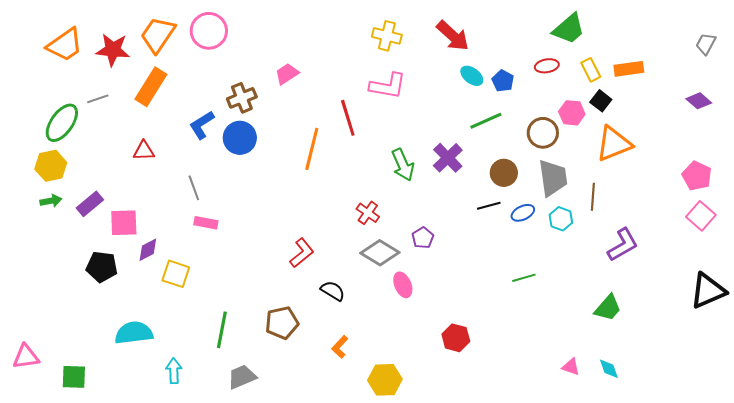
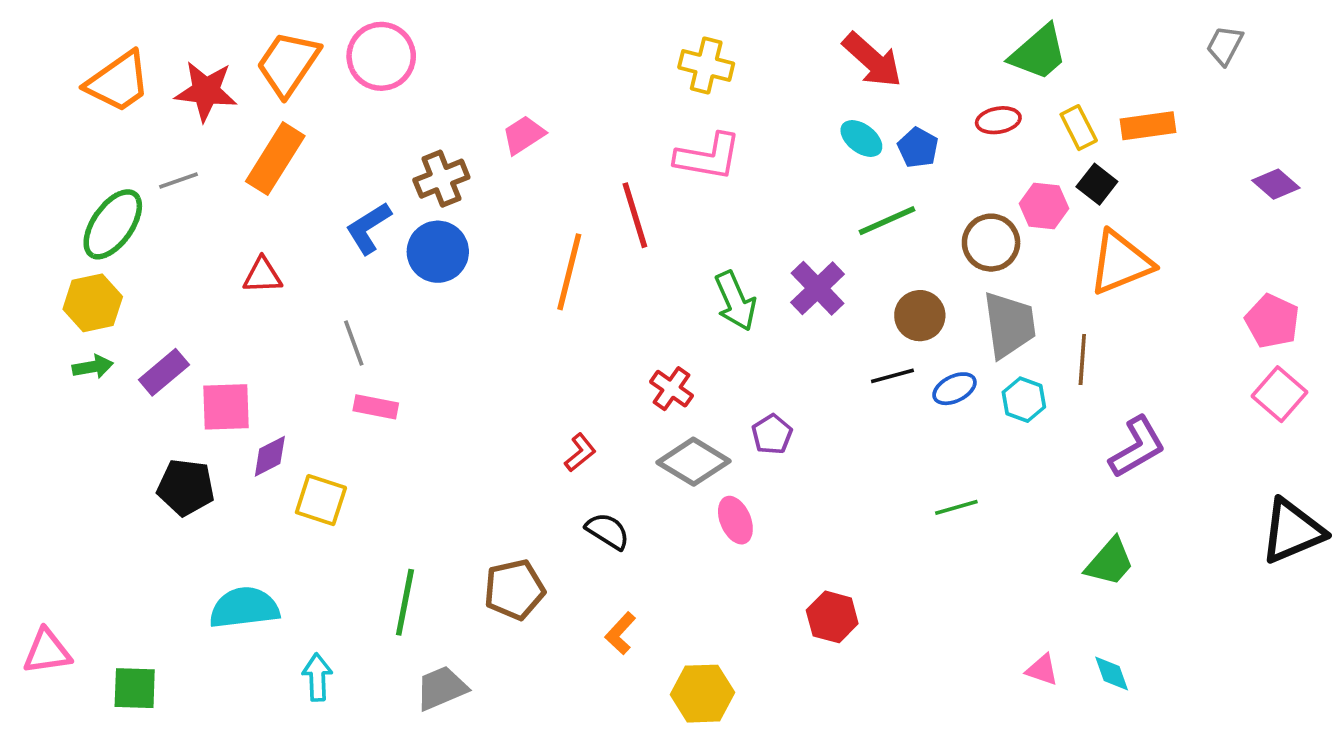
red arrow: (453, 36) -> (872, 60), moved
gray trapezoid: (706, 44) -> (1225, 45), moved
red L-shape: (302, 253) -> (580, 453), moved, size x0.7

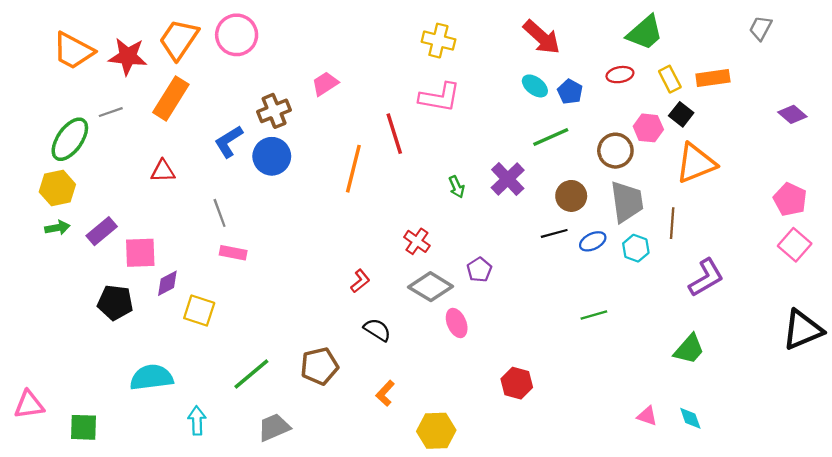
orange trapezoid: (118, 82) -> (73, 51), turned 63
green arrow: (735, 301) -> (457, 187), size x0.6
green line: (405, 602) -> (251, 374), turned 39

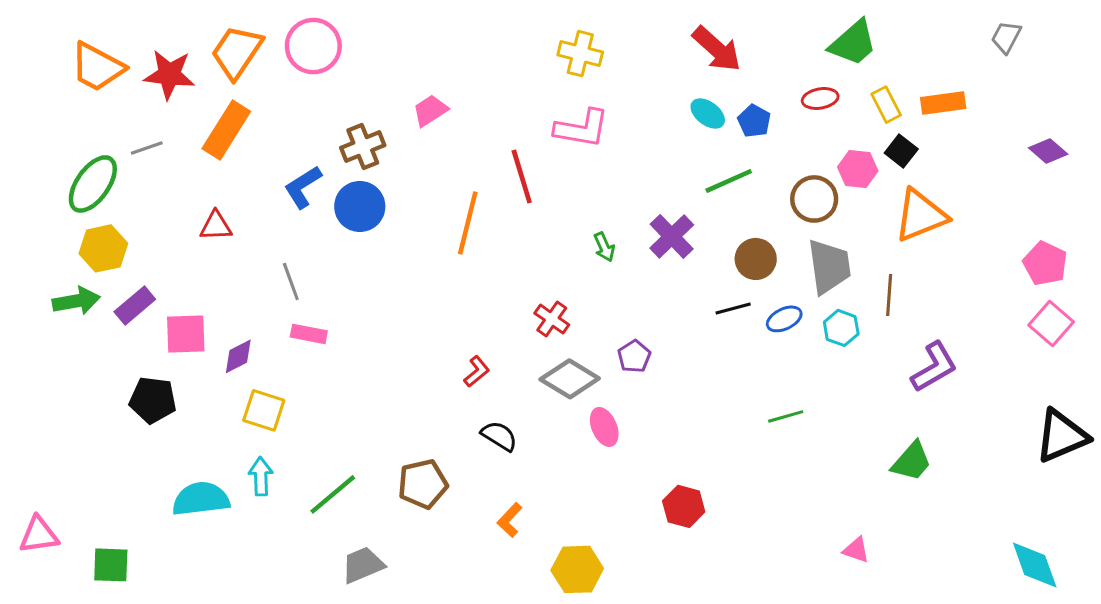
yellow hexagon: (57, 188) -> (103, 248), moved
green arrow: (57, 228) -> (76, 301), size x1.4
purple diamond: (167, 283) -> (238, 356), moved
cyan diamond: (690, 418) -> (1035, 565), moved, size x1.6
cyan arrow: (197, 421) -> (261, 476), moved

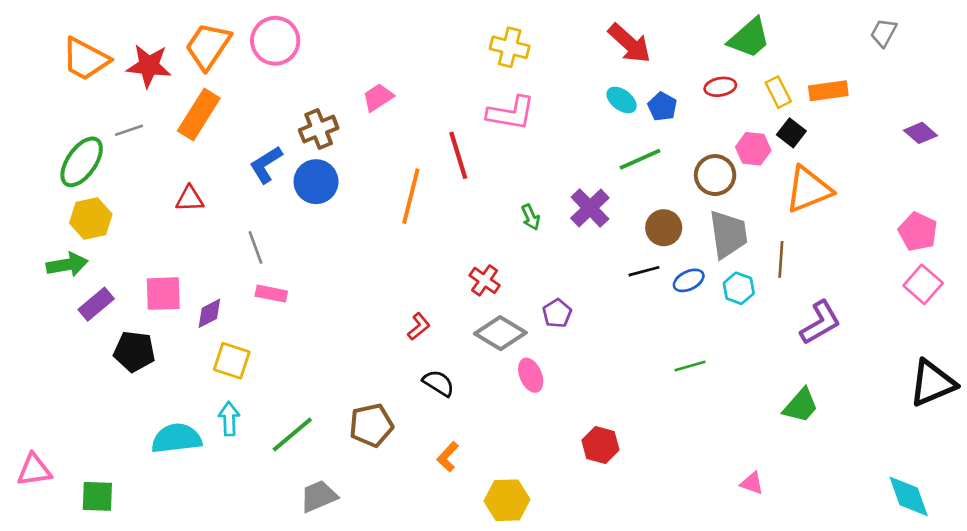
purple rectangle: (135, 305) -> (96, 304), moved

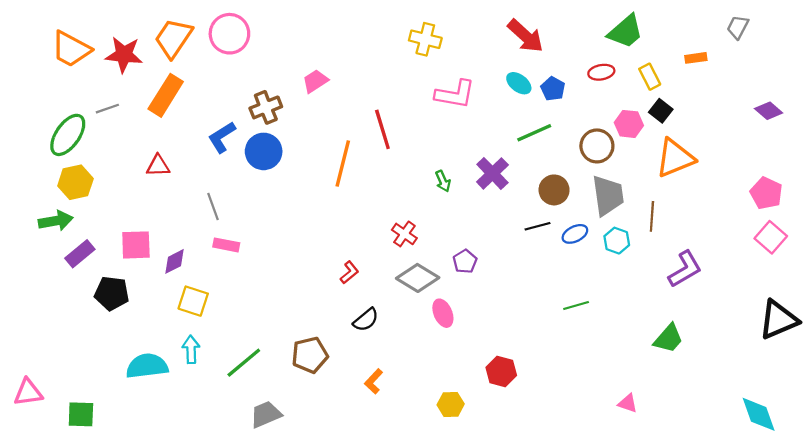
orange rectangle: (828, 91) -> (696, 58), moved, size x0.7
pink L-shape: (511, 113) -> (455, 94), moved
black semicircle: (438, 383) -> (366, 320), turned 108
yellow hexagon: (507, 500) -> (451, 404), moved, size x0.7

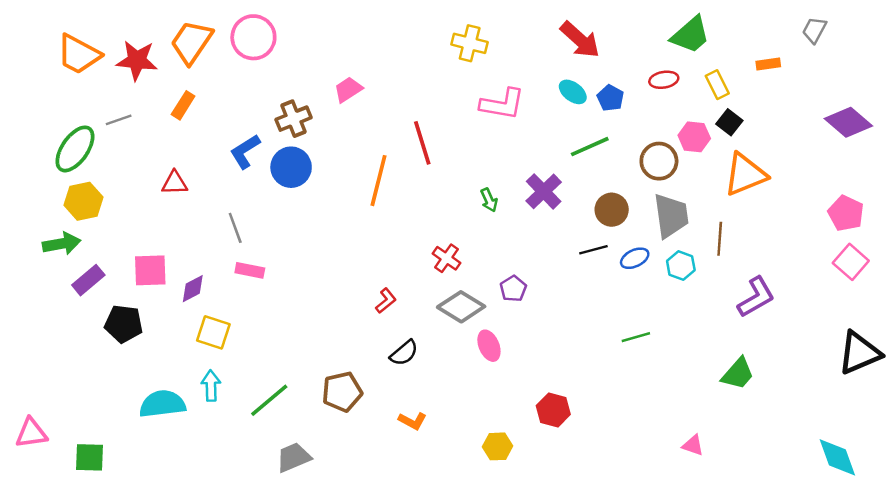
orange rectangle: (166, 95) -> (183, 105), size x0.6
purple diamond: (769, 111) -> (848, 122), size x1.5
orange L-shape: (374, 381) -> (413, 421), turned -105

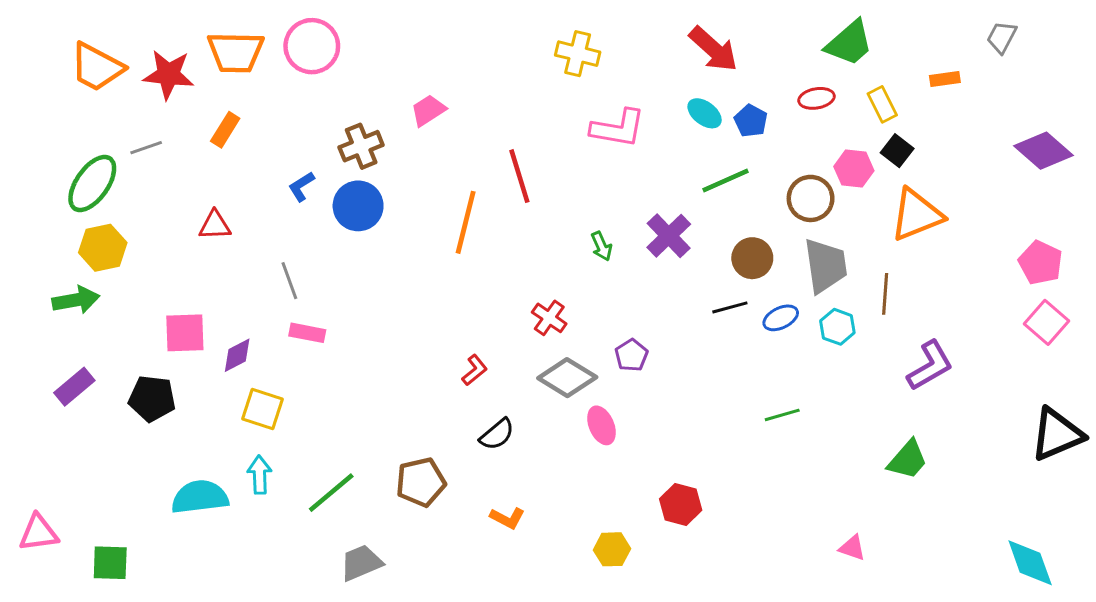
orange trapezoid: (192, 42) -> (236, 52), turned -123
blue L-shape: (245, 151) -> (301, 186), size x0.7
purple rectangle: (88, 280) -> (74, 387), moved

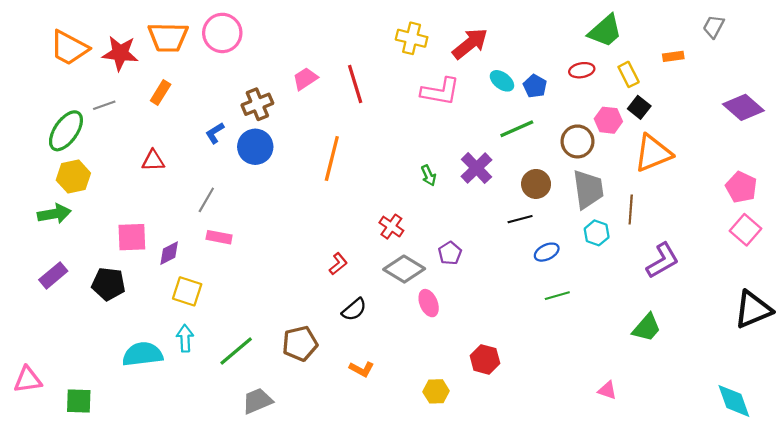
red arrow: (713, 49) -> (470, 44), moved, turned -81
red line: (519, 176) -> (355, 84), moved
gray line: (289, 281) -> (206, 200), turned 50
blue ellipse: (781, 318) -> (547, 252), moved

